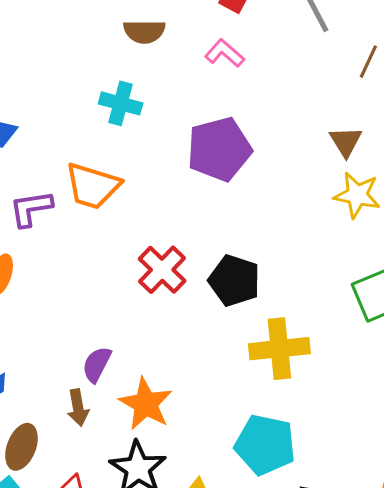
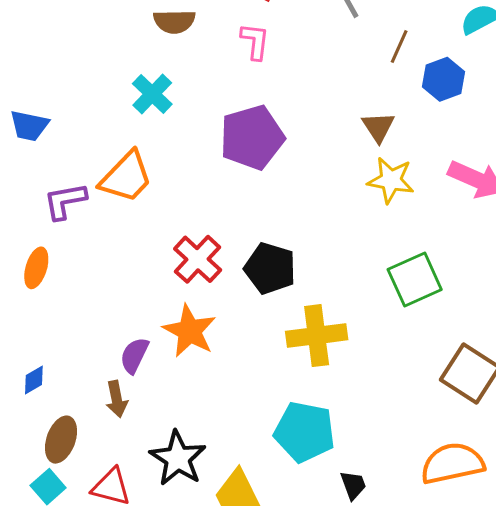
pink L-shape: (224, 53) -> (255, 41), turned 57
cyan cross: (121, 103) -> (152, 94), turned 30
orange trapezoid: (93, 186) -> (126, 177), turned -62
orange star: (146, 404) -> (190, 331), moved

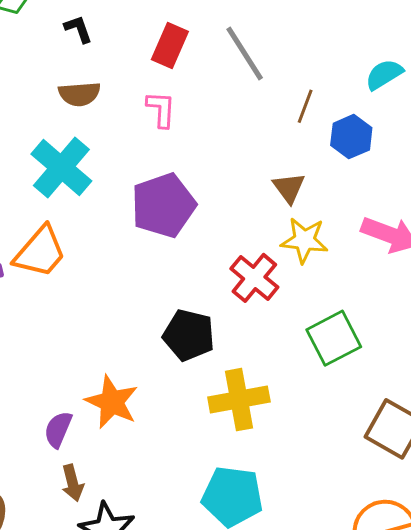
cyan cross: (152, 94) -> (61, 167), size x1.5
red cross: (198, 259) -> (254, 278), moved
brown arrow: (117, 399) -> (73, 483), moved

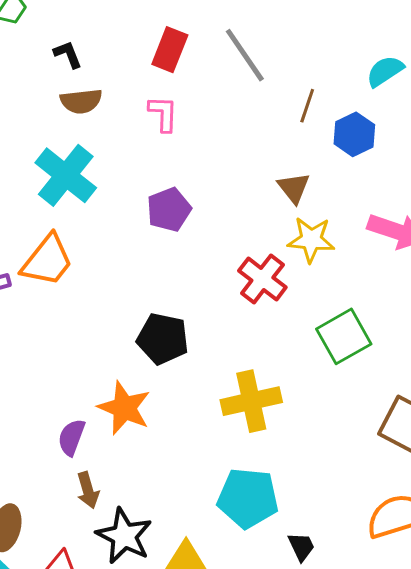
black L-shape: (78, 29) -> (68, 54), moved
purple pentagon: (163, 205) -> (169, 210), size x0.7
black pentagon: (189, 335) -> (163, 339), moved

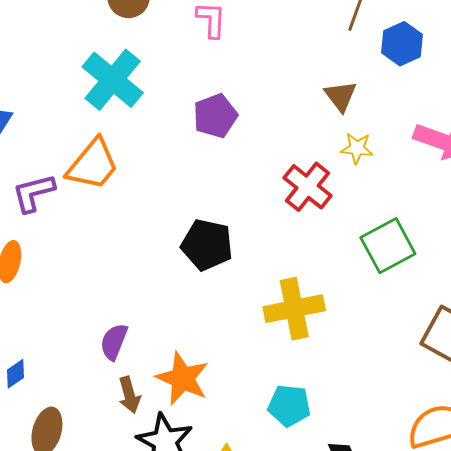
yellow star: (311, 240) -> (357, 148), size x0.7
orange star: (124, 408) -> (183, 378), moved
cyan pentagon: (248, 498) -> (289, 406), size x0.7

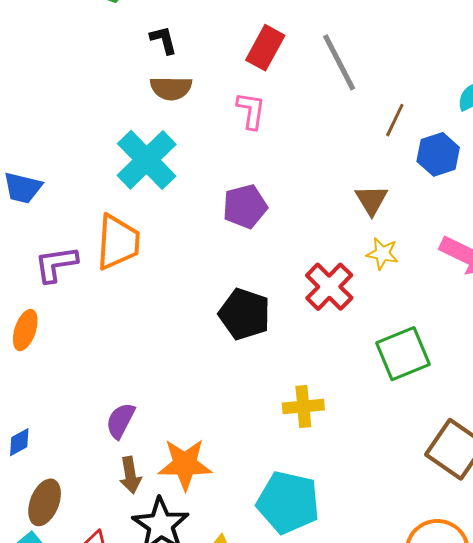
orange trapezoid: (93, 165) -> (118, 242), turned -42
black pentagon: (207, 245) -> (245, 314), moved
yellow cross: (294, 309) -> (303, 406), size x0.7
orange star: (183, 378) -> (185, 464), turned -30
cyan pentagon: (289, 406) -> (288, 502), size x1.5

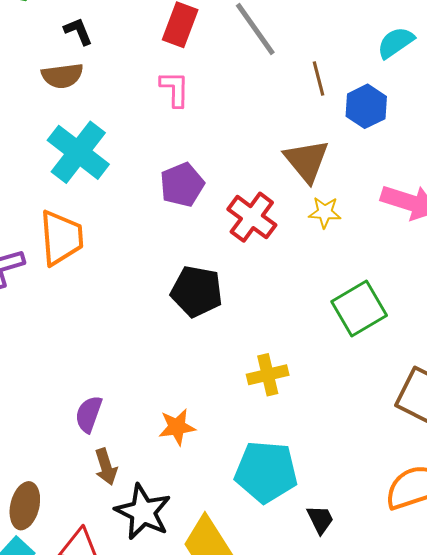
brown semicircle: (171, 88) -> (62, 76), moved
brown line: (395, 120) -> (318, 78), turned -32
brown triangle: (371, 200) -> (306, 161), size x1.4
red cross: (329, 287) -> (252, 217), moved
orange star: (185, 464) -> (177, 427), moved, size x0.7

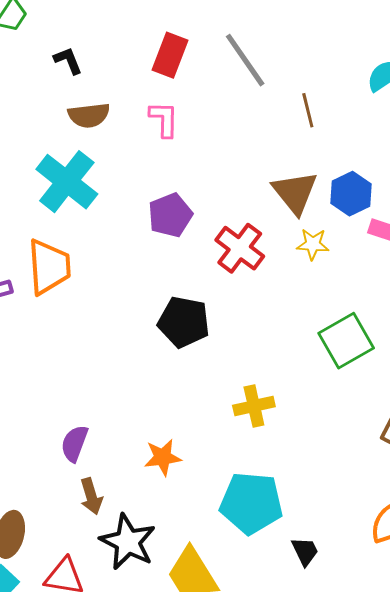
brown semicircle: (62, 76) -> (89, 115), moved
blue hexagon: (366, 106) -> (351, 194), moved

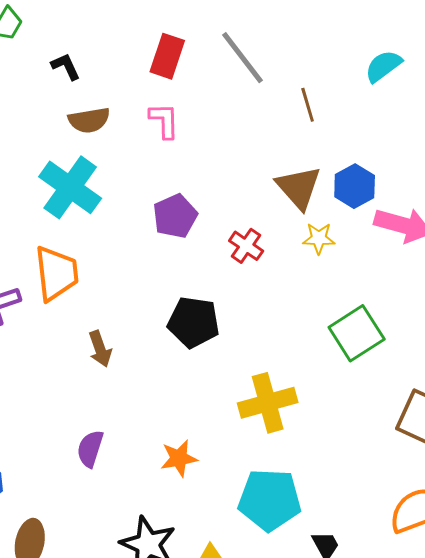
red cross: (240, 248) -> (246, 246), size x0.7
yellow cross: (254, 406) -> (268, 403), size x1.4
brown arrow: (91, 496) -> (100, 349), moved

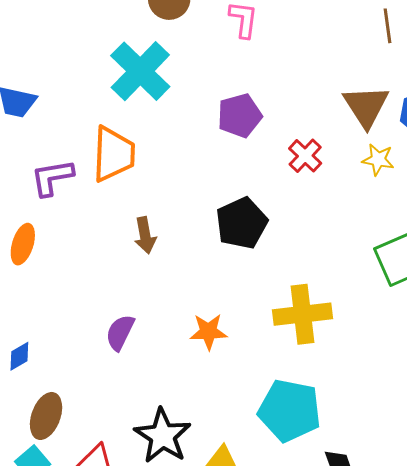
black pentagon: (194, 322) -> (242, 223), turned 30
orange star: (179, 458) -> (208, 332), moved

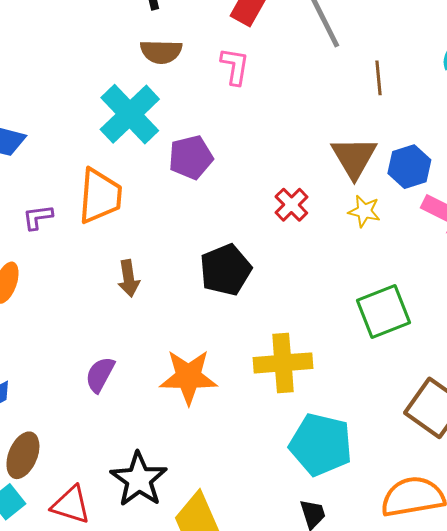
purple pentagon: (240, 116) -> (191, 157), moved
purple L-shape: (52, 177) -> (38, 217), size x0.7
orange star: (208, 332) -> (188, 377), size x1.5
cyan pentagon: (290, 410) -> (321, 445), moved

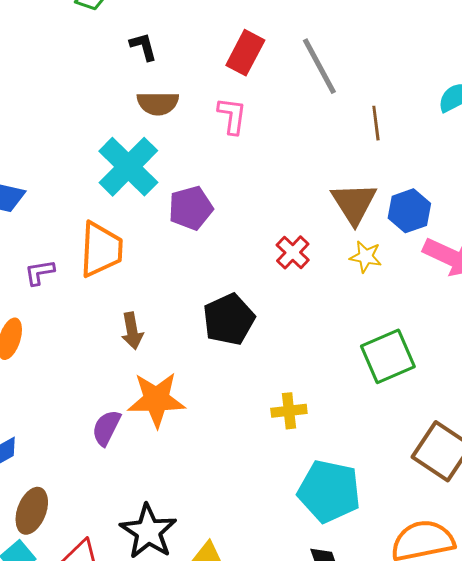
yellow cross: (283, 363) -> (289, 411), size x0.6
orange star: (188, 377) -> (156, 400), moved

